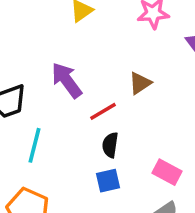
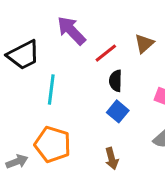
brown triangle: (140, 83) -> (144, 44), moved
blue square: (108, 181) -> (118, 111), turned -30

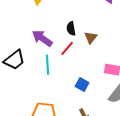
black semicircle: (116, 81) -> (71, 29), moved
cyan line: (51, 89) -> (47, 65), moved

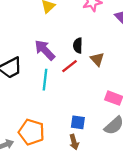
brown triangle: (91, 38) -> (97, 59), turned -32
blue square: (82, 85) -> (78, 122), moved, turned -32

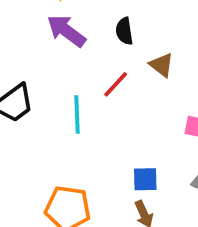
black semicircle: (78, 46) -> (124, 31), moved
purple arrow: (45, 50) -> (66, 31), moved

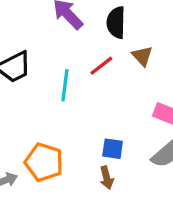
black semicircle: (124, 31) -> (116, 23), size x1.4

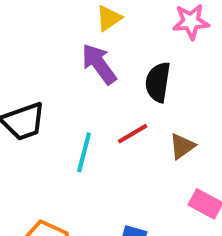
brown triangle: (142, 56) -> (182, 146), moved, turned 30

